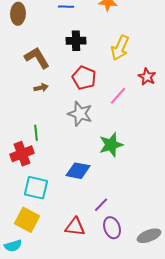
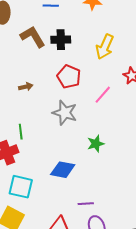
brown L-shape: (37, 58) -> (33, 37), moved
green star: (111, 145) -> (96, 144), size x0.7
purple line: (101, 205) -> (86, 204), turned 42

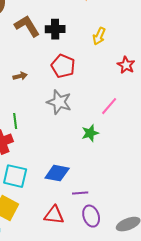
yellow arrow: (105, 47) -> (99, 36), size x0.7
pink line: (103, 95) -> (109, 106), moved
blue diamond: (63, 170) -> (57, 173), moved

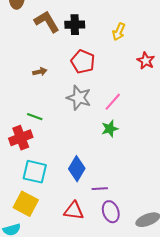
pink line: (109, 106) -> (113, 102), moved
green line: (15, 121) -> (35, 117), turned -63
blue diamond: (57, 173) -> (77, 169), turned -70

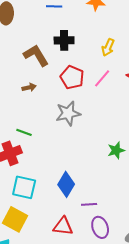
brown L-shape: (47, 22) -> (36, 55), moved
gray star: (79, 98) -> (68, 113), turned -30
pink line: (113, 102) -> (102, 78), moved
green star: (110, 129) -> (116, 150), moved

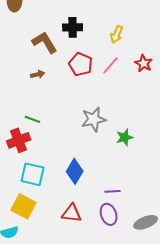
gray star: (68, 113) -> (94, 119), moved
purple line: (89, 204) -> (113, 191), moved

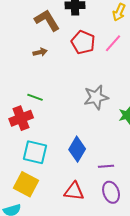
purple line: (113, 191) -> (106, 166), moved

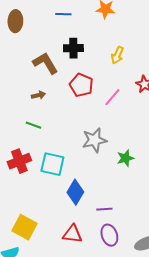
pink line: (113, 43) -> (112, 97), moved
green line: (35, 97) -> (33, 125), moved
cyan square: (35, 152) -> (52, 164), moved

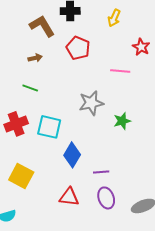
pink line: (112, 97) -> (120, 71), moved, turned 54
yellow square: (24, 227) -> (21, 176), moved

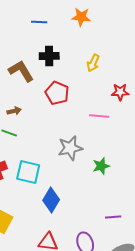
red star: (141, 47) -> (120, 92), turned -30
brown arrow: (35, 58) -> (14, 111), moved
purple line: (101, 172) -> (113, 217), moved

